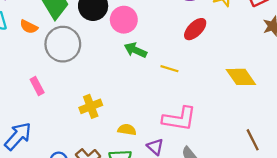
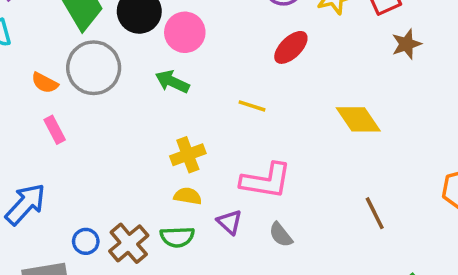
orange semicircle: (29, 27) -> (45, 83), moved
green arrow: (135, 50) -> (172, 82), moved
yellow cross: (91, 106) -> (188, 155), moved

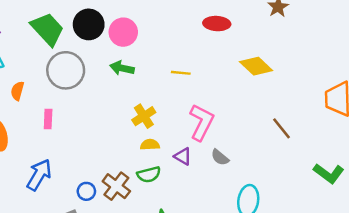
red ellipse: (291, 47) -> (217, 24), moved, turned 60
orange semicircle: (45, 83) -> (17, 91), moved, turned 90
pink rectangle: (55, 130) -> (48, 119), turned 42
pink L-shape: (266, 181) -> (202, 122), turned -60

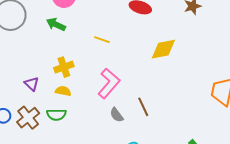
yellow diamond: (256, 66) -> (163, 49), turned -68
brown line: (282, 128) -> (143, 107), moved
purple triangle: (183, 156) -> (32, 84), moved

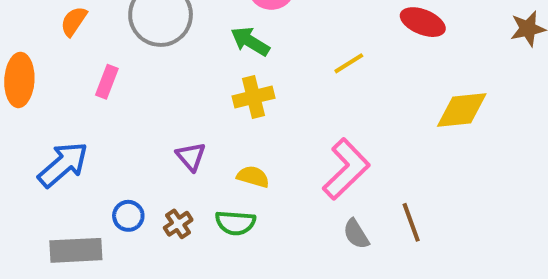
yellow line: (102, 40) -> (349, 63), moved, turned -56
yellow cross: (64, 67) -> (254, 97), moved
brown cross: (28, 118) -> (178, 224), size x0.6

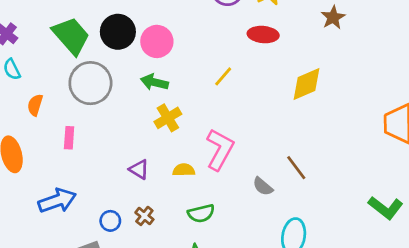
blue arrow: (63, 165) -> (57, 201), turned 39
pink L-shape: (346, 169) -> (220, 149), moved
green semicircle: (235, 223) -> (201, 213), moved

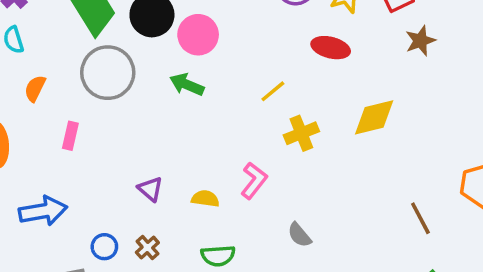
yellow cross: (168, 118) -> (301, 133), moved
pink L-shape: (220, 149) -> (254, 181), size x0.7
brown line: (296, 168) -> (420, 218), moved

